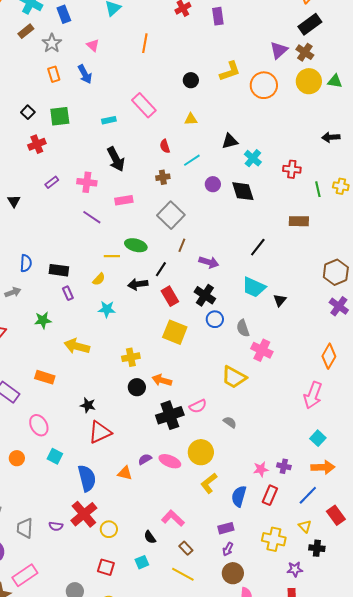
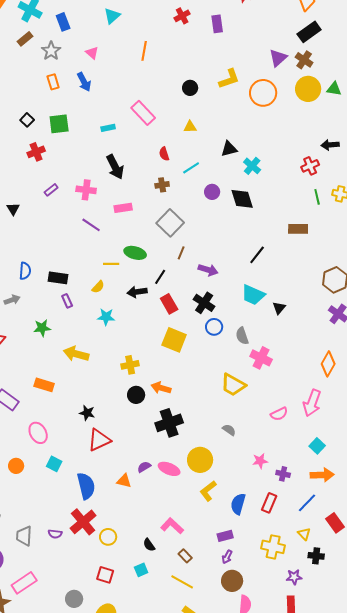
red cross: (292, 169) -> (310, 166), moved, turned -30
pink semicircle: (198, 406) -> (279, 414), moved
pink star: (261, 469) -> (260, 461), moved

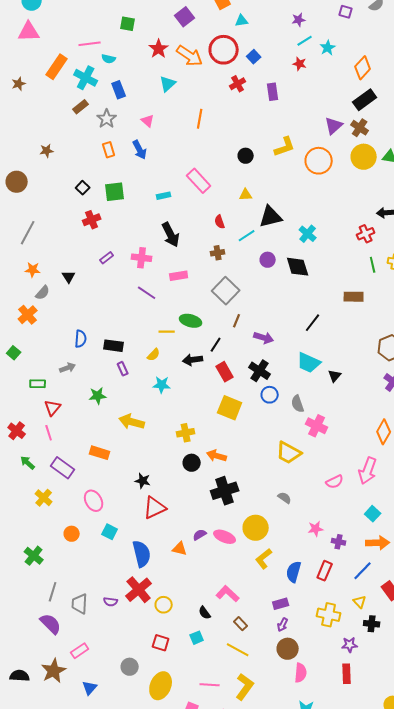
black triangle: (229, 149) -> (271, 217), moved, size x1.4
pink rectangle: (24, 583) -> (80, 651), size x0.7

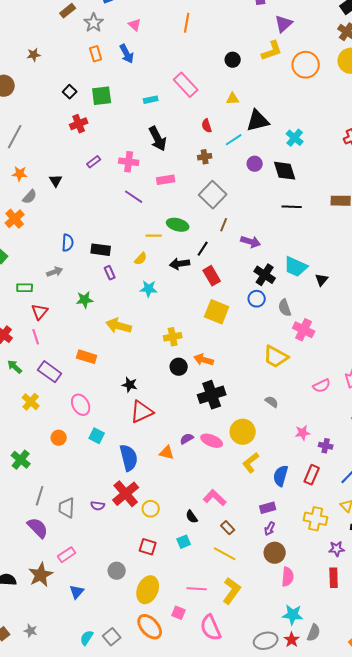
purple triangle: (334, 126) -> (284, 24), moved
black line: (313, 323) -> (292, 207), moved, turned 54
black cross: (260, 371) -> (265, 275), moved

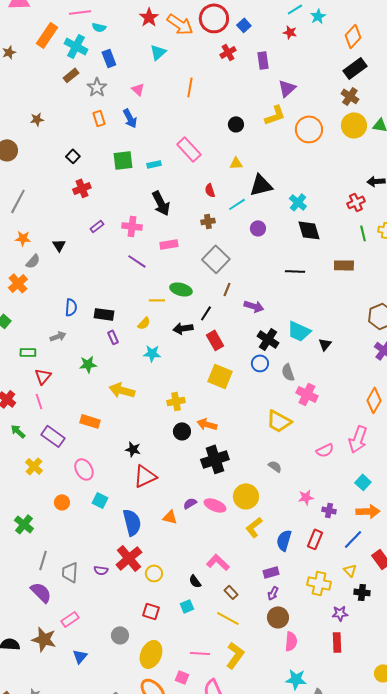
green square: (102, 96) -> (123, 160), moved
black diamond: (285, 171) -> (309, 230), moved
brown star: (41, 575) -> (44, 639), turned -30

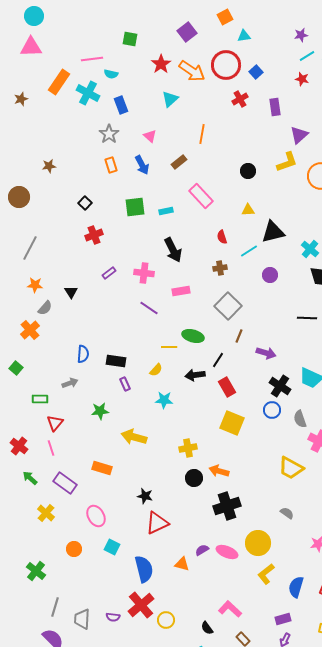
brown rectangle: (71, 75) -> (179, 162), moved

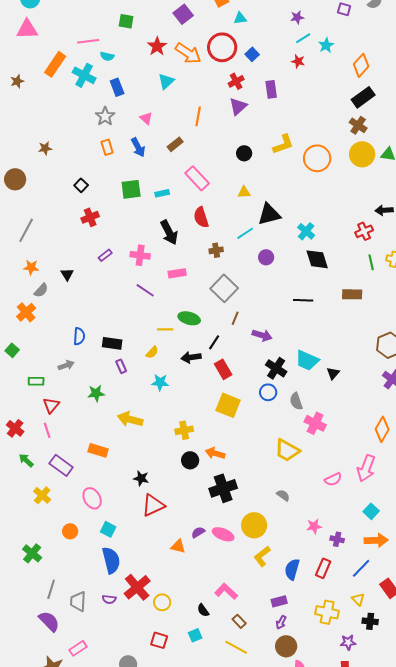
purple triangle: (299, 135) -> (238, 106), moved
red semicircle: (222, 237) -> (201, 217), moved, size x1.5
blue semicircle: (144, 569) -> (111, 560), moved

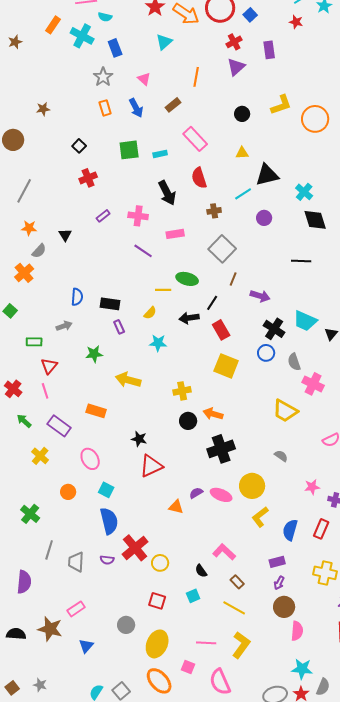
orange rectangle: (55, 64) -> (53, 25), size x0.7
purple semicircle: (49, 621) -> (24, 582), moved, turned 50

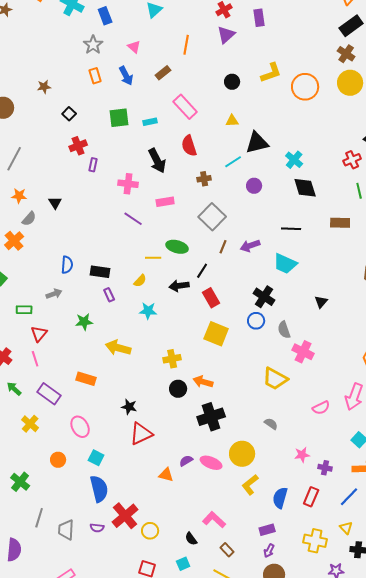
brown star: (43, 109) -> (44, 87), moved
purple rectangle: (103, 216) -> (93, 165), moved, turned -40
purple arrow: (260, 296) -> (250, 246), moved, turned 144
cyan trapezoid: (305, 321) -> (285, 264), moved

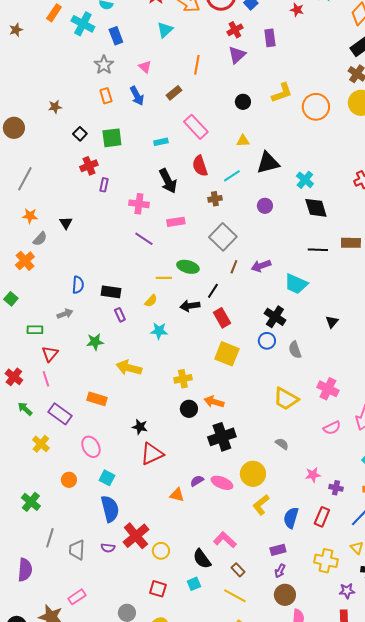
green square: (119, 118) -> (112, 138), moved
cyan line: (233, 162) -> (232, 176), moved
black line: (291, 229) -> (318, 250), moved
pink cross: (303, 352) -> (328, 389), moved
black semicircle: (191, 539) -> (202, 559), size x1.5

